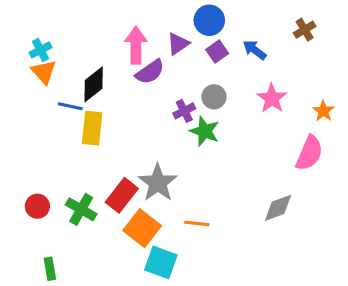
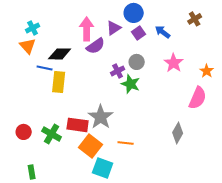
cyan cross: (41, 50) -> (33, 28), moved
black diamond: (94, 84) -> (60, 54), turned 40
red rectangle: (122, 195) -> (78, 125), turned 60
gray diamond: (278, 208) -> (178, 133), turned -40

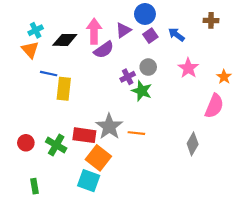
brown cross: (195, 19) -> (211, 20), turned 32
black diamond: (60, 54) -> (65, 40), moved
orange line: (126, 143) -> (136, 133), moved
cyan square: (103, 168) -> (89, 181), moved

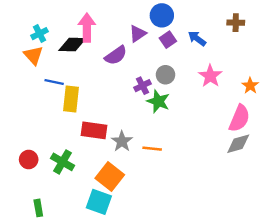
pink arrow: (94, 31) -> (87, 27), moved
gray star: (109, 127) -> (122, 141), size x0.7
red rectangle: (84, 135) -> (94, 130), moved
gray diamond: (193, 144) -> (238, 144), moved, turned 45

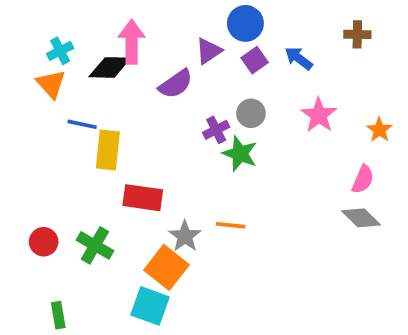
pink semicircle: (239, 118) -> (363, 179), size x0.7
gray star: (122, 141) -> (185, 236), moved
gray diamond: (238, 144) -> (361, 218), turned 60

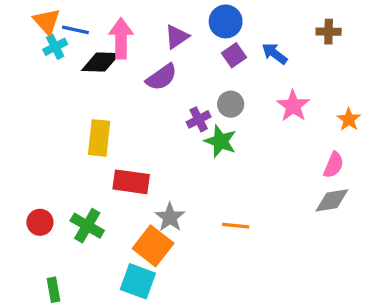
purple triangle: (209, 51) -> (177, 37), moved
orange triangle: (51, 84) -> (47, 21), moved
blue line: (82, 124) -> (75, 30), moved
gray diamond: (361, 218) -> (332, 200), turned -54
orange line: (231, 225) -> (236, 226), moved

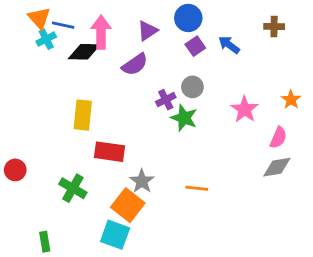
pink star: (293, 106) -> (245, 109), moved
red circle: (40, 222) -> (15, 170), moved

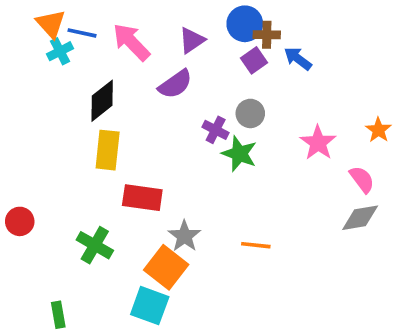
brown cross: (274, 26) -> (267, 35), moved
pink arrow: (101, 32) -> (131, 42), turned -44
black diamond: (84, 52) -> (102, 101), moved, turned -40
purple cross: (166, 100) -> (216, 130), turned -36
pink semicircle: (278, 138) -> (362, 179), turned -60

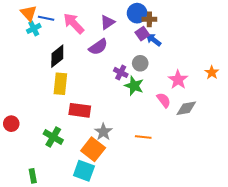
blue arrow: (298, 59) -> (153, 40), moved
pink semicircle: (362, 179) -> (164, 100), moved
gray diamond: (360, 218) -> (186, 108), moved

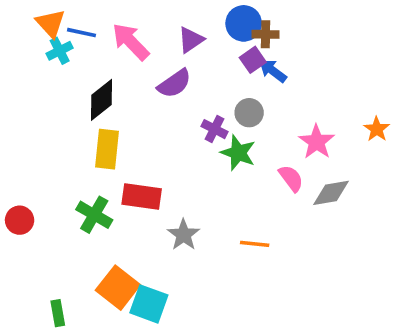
green cross: (53, 137) -> (94, 215), moved
orange square: (93, 149) -> (118, 288), moved

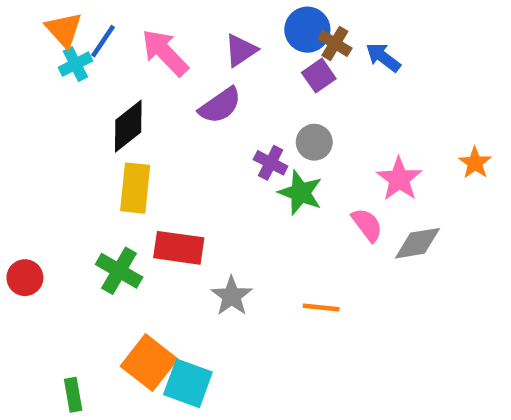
blue line: (81, 33) -> (103, 41), turned -68
brown cross: (266, 34) -> (335, 43), turned 30
blue arrow: (273, 71) -> (383, 57), moved

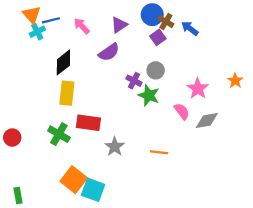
blue line: (103, 41) -> (51, 20), turned 42
pink arrow: (165, 53) -> (82, 26), size x0.7
green rectangle: (73, 395) -> (18, 196), moved

